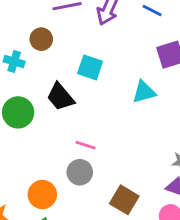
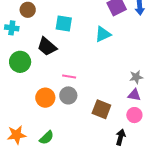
orange circle: (42, 195) -> (45, 98), moved

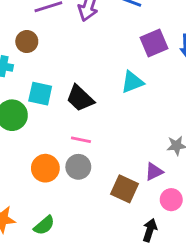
cyan square: (64, 24) -> (40, 94), moved
black trapezoid: (47, 47) -> (80, 98), moved
purple triangle: (134, 95) -> (154, 172), moved, turned -40

